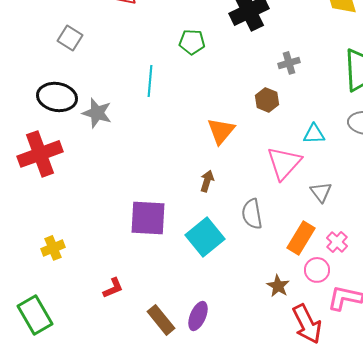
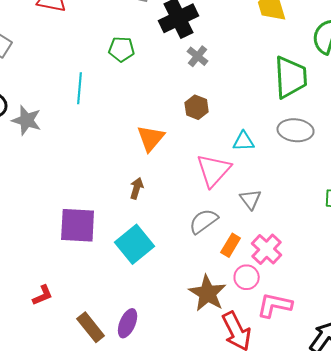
gray cross: (289, 63) -> (198, 56), moved, turned -35
gray semicircle: (252, 214) -> (204, 221), moved, turned 64
orange rectangle: (301, 238) -> (231, 245), size x0.7
pink cross: (337, 242) -> (267, 249), size x1.4
brown star: (278, 286) -> (208, 293), size x1.6

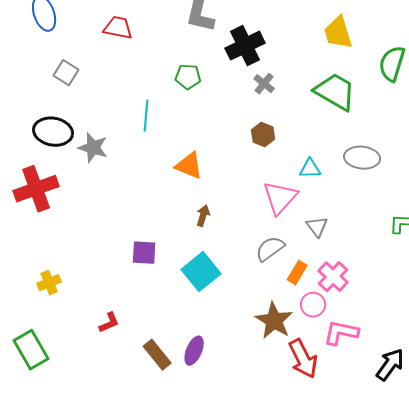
green trapezoid: (291, 77) -> (335, 92), moved, turned -57
orange triangle: (151, 138) -> (189, 166), moved, turned -48
purple square: (78, 225) -> (144, 253), size x0.7

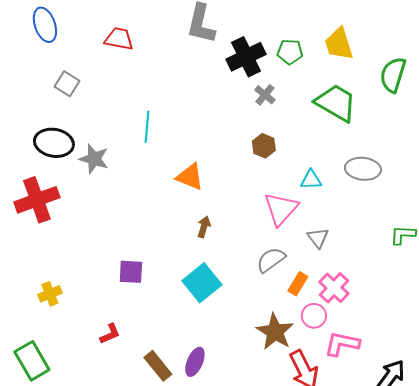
green pentagon: (188, 77) -> (290, 52), moved
purple square: (144, 253) -> (131, 272), moved

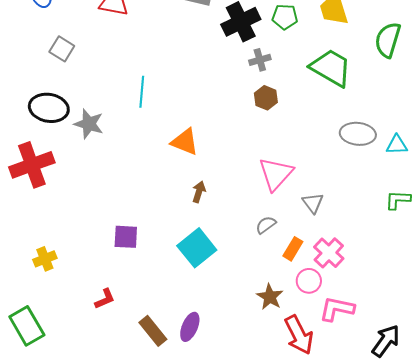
gray cross: (265, 95) -> (260, 60), turned 35
brown hexagon: (264, 146) -> (266, 98), moved
cyan triangle: (311, 180) -> (397, 145), moved
gray semicircle: (271, 260) -> (266, 225), size x0.7
brown star: (275, 332) -> (270, 297), size x0.7

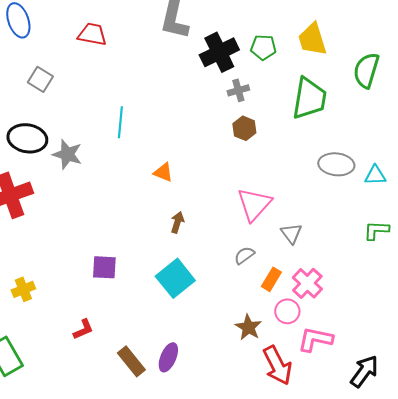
green trapezoid: (331, 68) -> (309, 98), turned 69
orange triangle: (185, 142) -> (163, 172), size x0.7

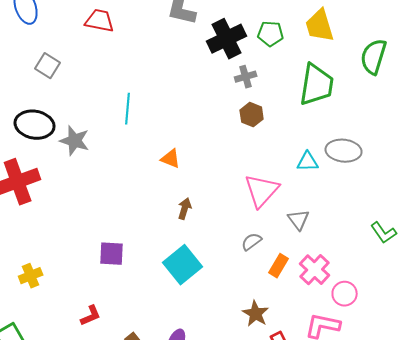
cyan triangle: (375, 175) -> (308, 162), moved
green L-shape: (376, 230) -> (384, 233), moved, turned -128
pink circle: (287, 311) -> (345, 294), moved

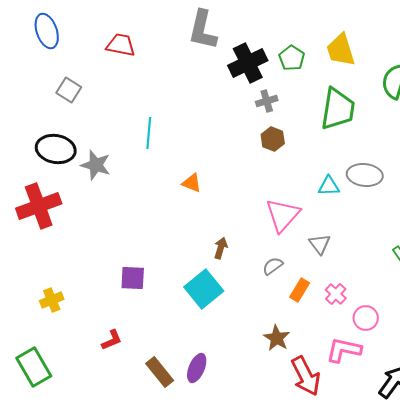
green pentagon: (271, 34) -> (292, 58), turned 30
brown arrow: (185, 209) -> (221, 248), moved
pink cross: (315, 270) -> (336, 294), size x0.7

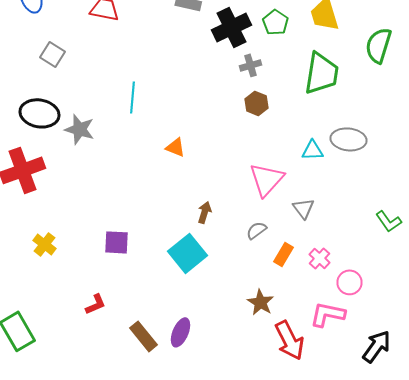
yellow cross: (52, 300) -> (44, 244), moved, turned -30

